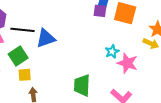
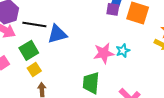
pink star: (127, 63) -> (104, 53), moved, turned -30
yellow square: (25, 75) -> (34, 70), turned -32

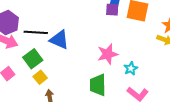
blue triangle: (57, 34) -> (59, 40), turned 45
cyan star: (123, 51) -> (131, 68), moved

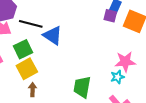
pink star: (108, 54) -> (125, 62), moved
yellow square: (40, 77) -> (27, 69), size x1.5

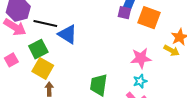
yellow square: (27, 69) -> (43, 68), turned -30
cyan star: (117, 77) -> (140, 81), moved

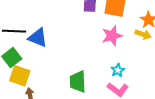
pink star: (141, 58) -> (112, 36), moved

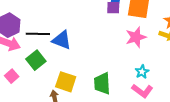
yellow square: (20, 76) -> (66, 82), moved

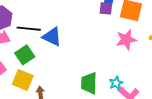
cyan star: (142, 72) -> (116, 83), moved
yellow square: (66, 82) -> (23, 80), moved

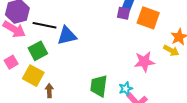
blue triangle: (52, 37) -> (67, 36), turned -45
pink star: (126, 40) -> (144, 62), moved

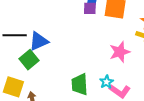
green square: (38, 51) -> (29, 60), moved

